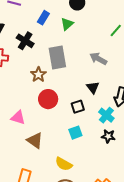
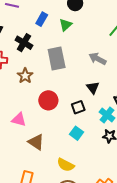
brown star: (38, 75) -> (25, 76), moved
cyan square: (75, 133) -> (76, 133), turned -32

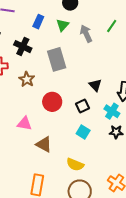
gray arrow: (98, 59) -> (86, 34), moved, turned 42

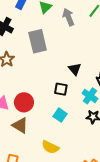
red circle: (52, 102) -> (24, 102), moved
black square: (83, 106) -> (61, 89), turned 32

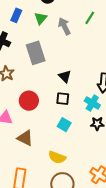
black triangle: (75, 69) -> (65, 76), moved
red circle: (24, 102) -> (29, 101), moved

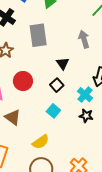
gray arrow: (64, 26) -> (84, 39), moved
black square: (63, 99) -> (57, 85), turned 32
yellow semicircle: (57, 157) -> (41, 142), turned -66

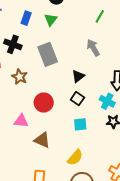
black triangle: (63, 63) -> (78, 76), turned 40
cyan square: (53, 111) -> (80, 124), turned -32

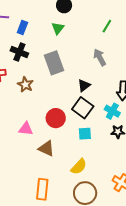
blue rectangle: (26, 18) -> (22, 27), moved
black square: (77, 99) -> (83, 108), size x1.5
red circle: (44, 103) -> (56, 118), moved

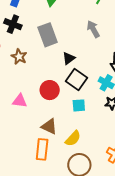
black triangle: (84, 85) -> (69, 58), moved
brown triangle: (46, 148) -> (49, 126), moved
orange rectangle: (42, 189) -> (42, 149), moved

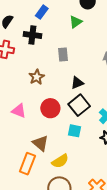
black cross: (13, 24) -> (32, 35), turned -30
gray rectangle: (48, 35) -> (63, 54), size x0.6
brown star: (19, 57) -> (37, 77), moved

